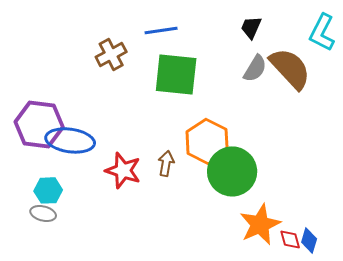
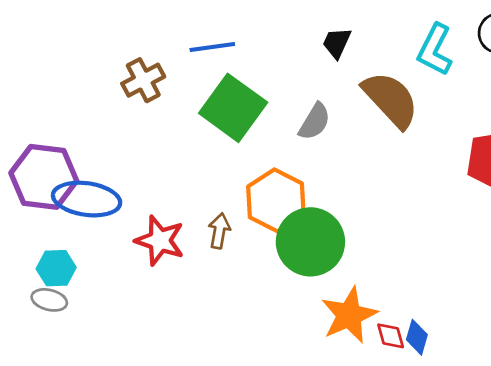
gray semicircle: (255, 68) -> (315, 122), moved
green square: (176, 74) -> (233, 108), turned 30

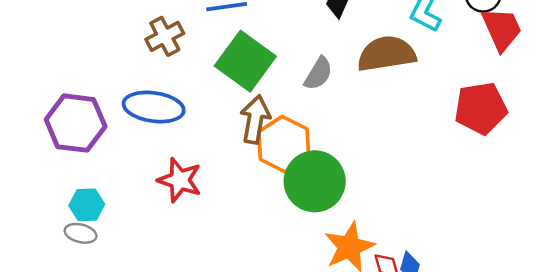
brown semicircle: (391, 100) -> (387, 54), turned -56
blue ellipse: (87, 199) -> (154, 107), moved
brown arrow: (219, 231) -> (255, 119), moved, size x1.5

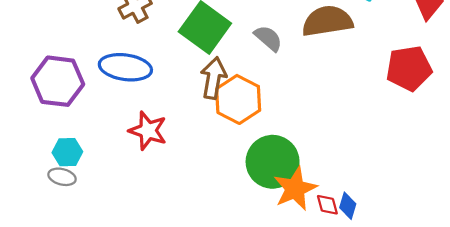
gray semicircle: (318, 74) -> (268, 38), turned -80
green circle: (315, 181) -> (273, 162), moved

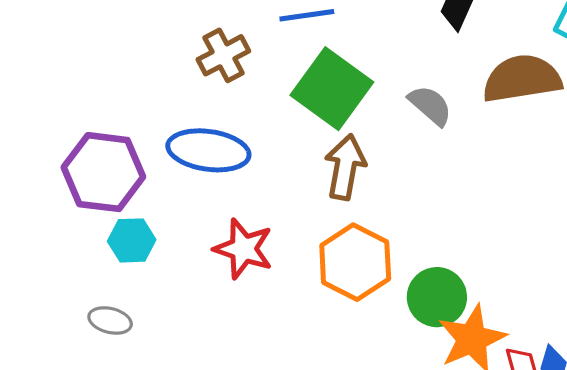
orange hexagon: (238, 99) -> (355, 262), moved
cyan hexagon: (67, 152) -> (132, 240), moved
green circle: (273, 162) -> (437, 297), size x0.7

